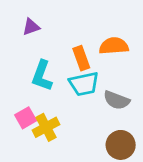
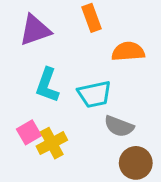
purple triangle: (31, 27) -> (35, 30), size x1.6
orange rectangle: (81, 58) -> (91, 18), moved
gray semicircle: (117, 100) -> (119, 126), moved

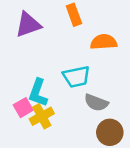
cyan L-shape: (47, 85) -> (38, 93), moved

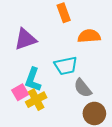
purple triangle: (28, 25) -> (25, 39), moved
gray semicircle: (96, 103) -> (83, 88), turned 30

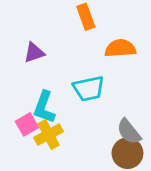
purple triangle: (25, 39) -> (34, 53), size x0.7
gray semicircle: (83, 88) -> (129, 132), moved

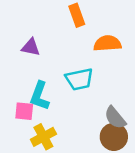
purple triangle: (34, 53) -> (31, 47), turned 30
pink square: (27, 124) -> (24, 111), turned 36
yellow cross: (49, 135) -> (43, 137), moved

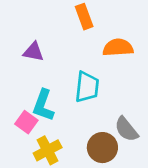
cyan trapezoid: (79, 79) -> (87, 87), turned -72
pink square: (24, 111) -> (26, 122), turned 30
brown circle: (114, 137) -> (102, 148), moved

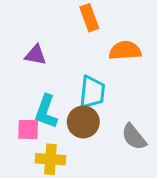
pink square: (26, 122) -> (28, 129), turned -35
brown circle: (102, 148) -> (83, 122), moved
yellow cross: (48, 150) -> (50, 159), turned 32

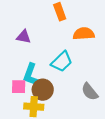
cyan trapezoid: (92, 92) -> (62, 62), turned 40
brown circle: (83, 122) -> (43, 90), moved

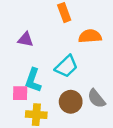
brown circle: (43, 90) -> (71, 102), moved

